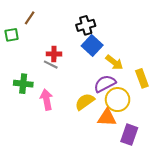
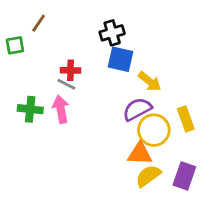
blue square: (92, 45) -> (120, 59), turned -30
yellow rectangle: (142, 78) -> (186, 119), moved
pink arrow: (47, 100) -> (61, 109), moved
yellow semicircle: (85, 102) -> (148, 176), moved
purple rectangle: (129, 135) -> (184, 176), moved

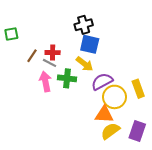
brown line: (39, 23) -> (32, 56), moved
yellow arrow: (150, 81) -> (85, 64), moved
green cross: (30, 109) -> (67, 78), moved

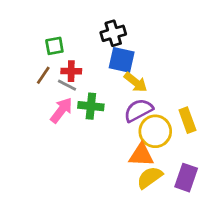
green square: (11, 34) -> (54, 46), moved
yellow arrow: (85, 64) -> (136, 82), moved
pink arrow: (45, 81) -> (61, 110), turned 48

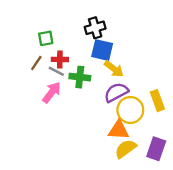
green cross: (91, 106) -> (80, 77), moved

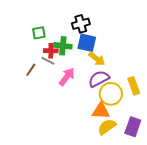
brown line: (36, 63) -> (31, 70), moved
green cross: (80, 77) -> (63, 46), moved
pink arrow: (52, 92) -> (67, 77), moved

